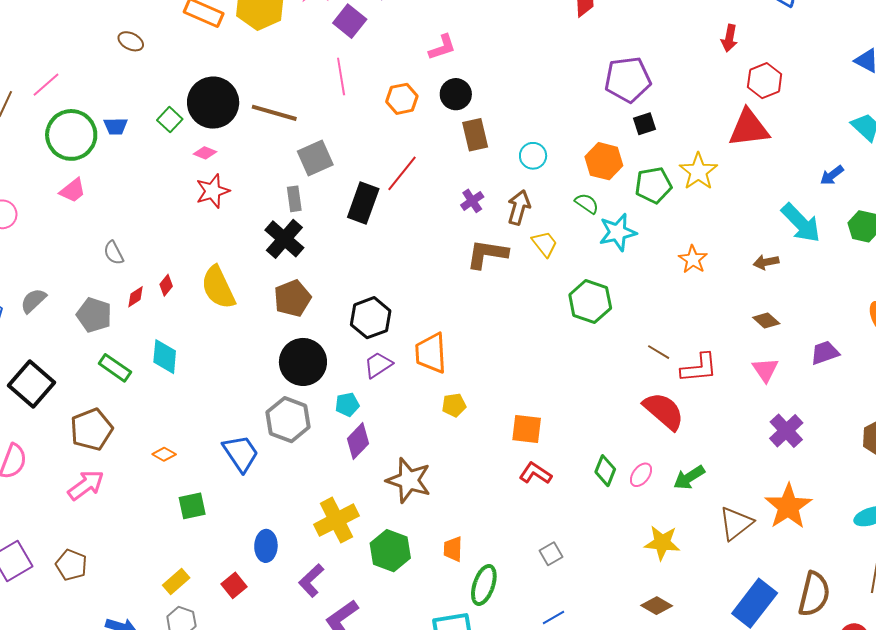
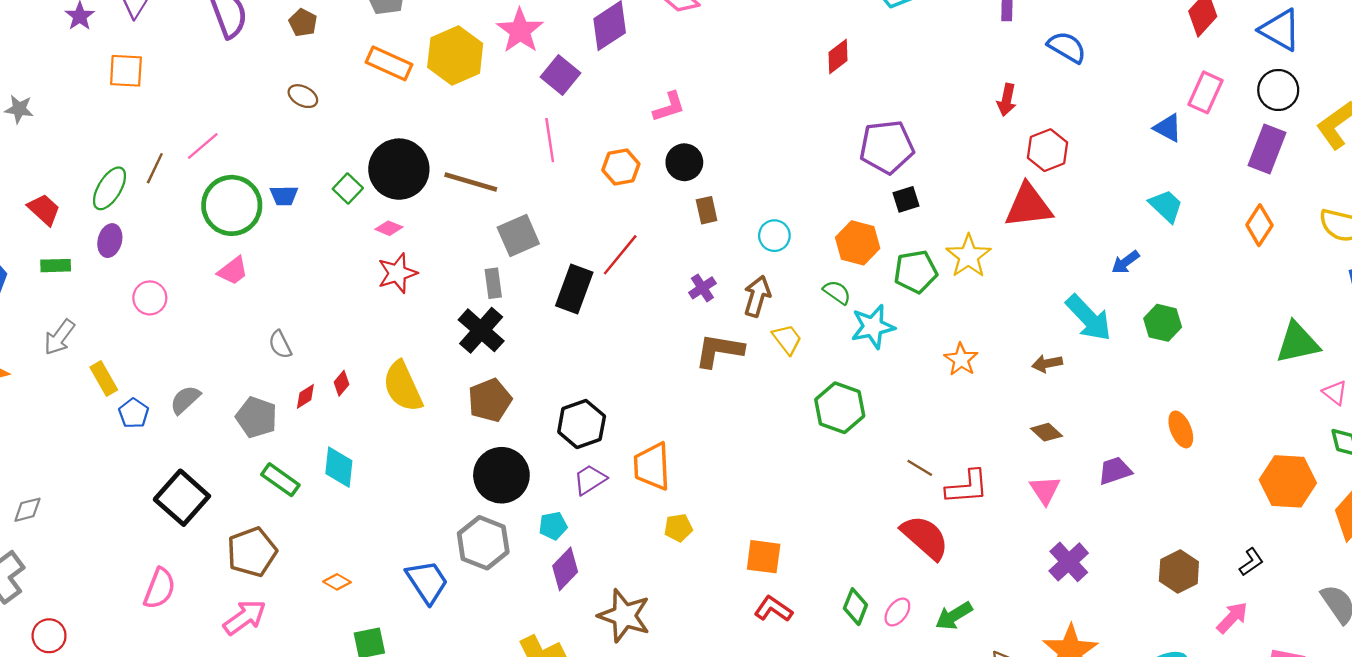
brown rectangle: (475, 135) -> (707, 210), size x0.7

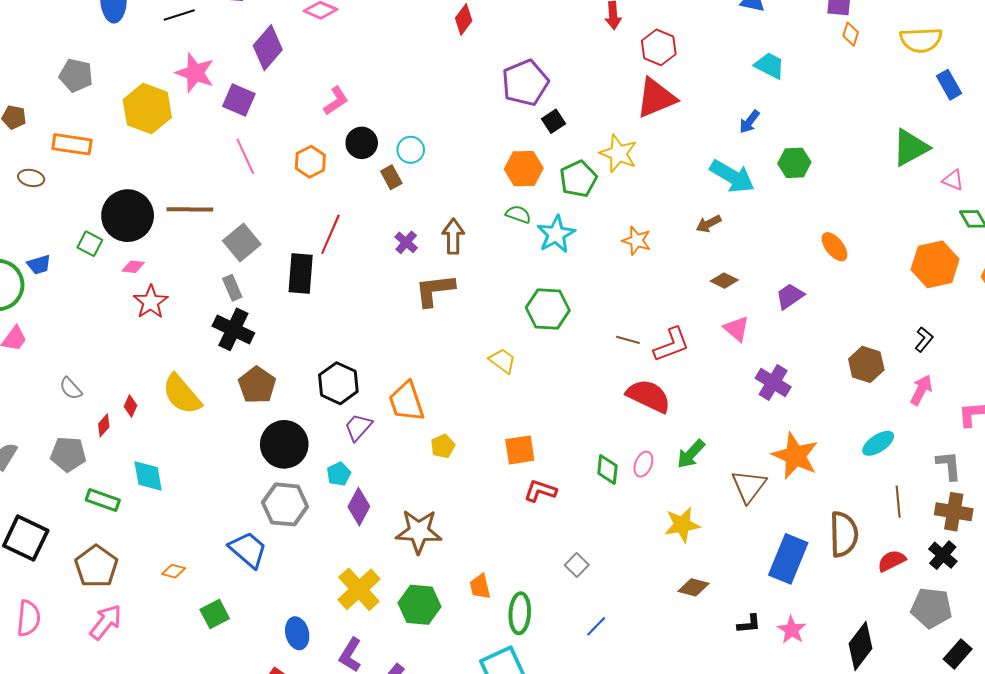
orange rectangle: (389, 63) -> (72, 144), moved
orange diamond: (1259, 225) -> (851, 34), moved, size x0.7
cyan circle: (774, 236) -> (411, 150), moved
yellow trapezoid: (787, 339) -> (502, 361), moved

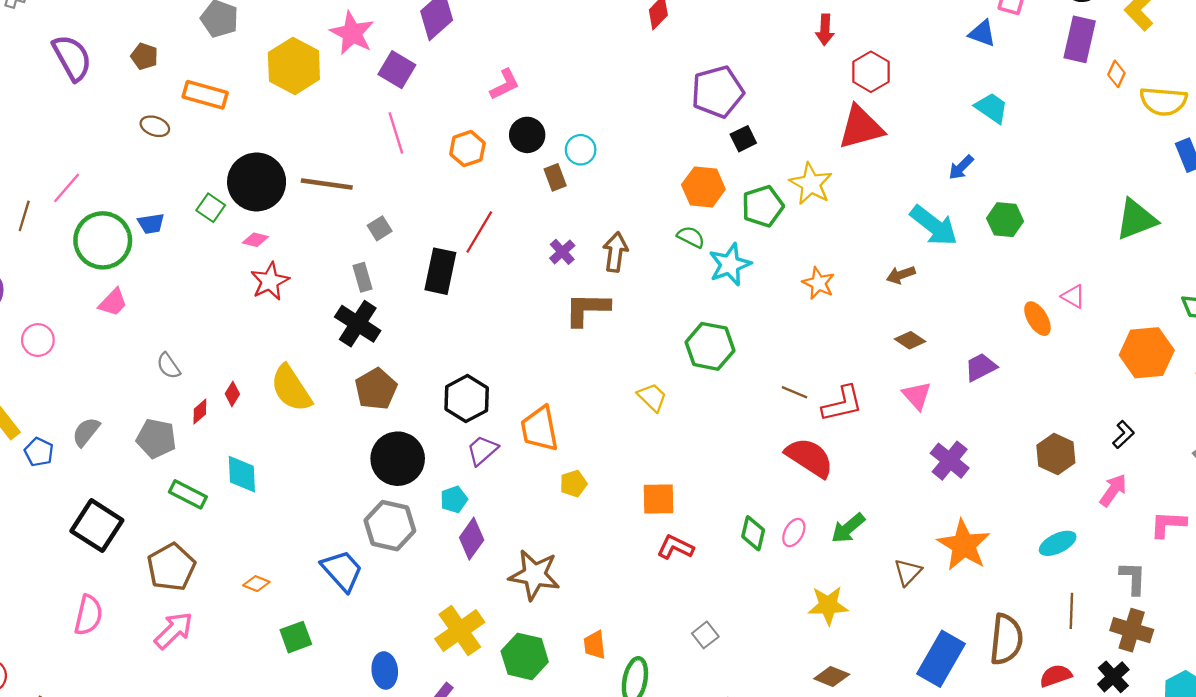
orange diamond: (851, 34) -> (1116, 74), moved
pink triangle: (953, 180) -> (1073, 296), moved
gray square: (242, 242) -> (380, 228), size x0.6
brown triangle: (749, 486) -> (908, 572), size x0.7

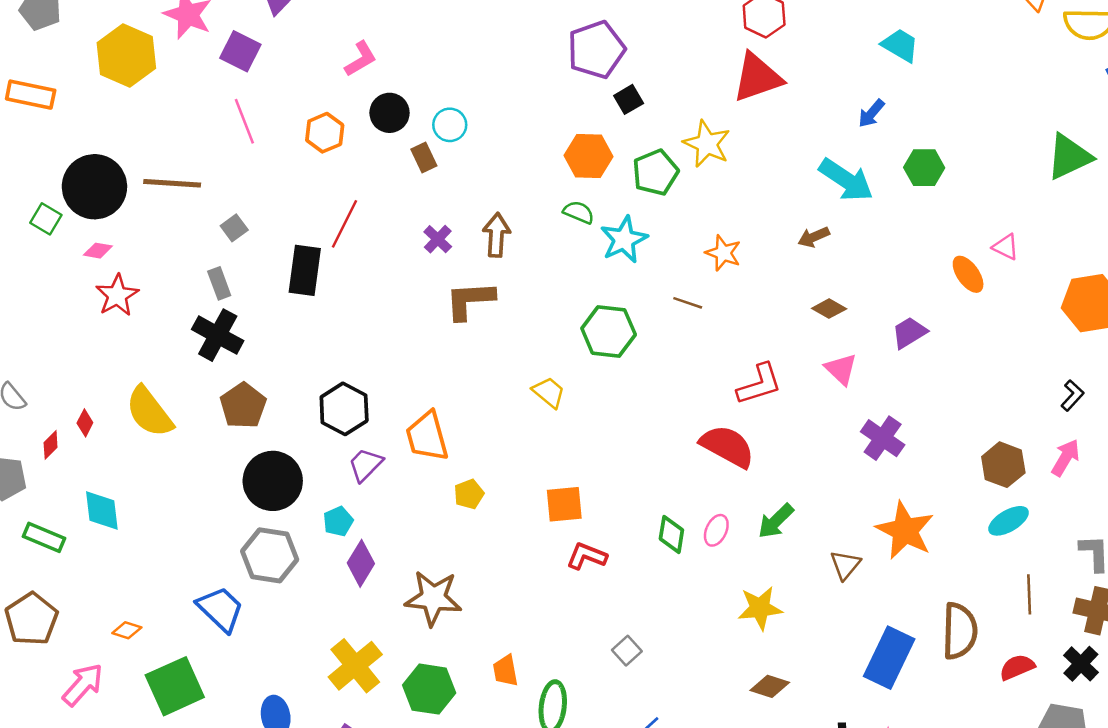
brown line: (795, 392) -> (688, 303), moved
brown hexagon: (1056, 454) -> (1003, 465), moved
pink arrow: (174, 630) -> (83, 685), moved
green square: (296, 637) -> (175, 686), size x1.6

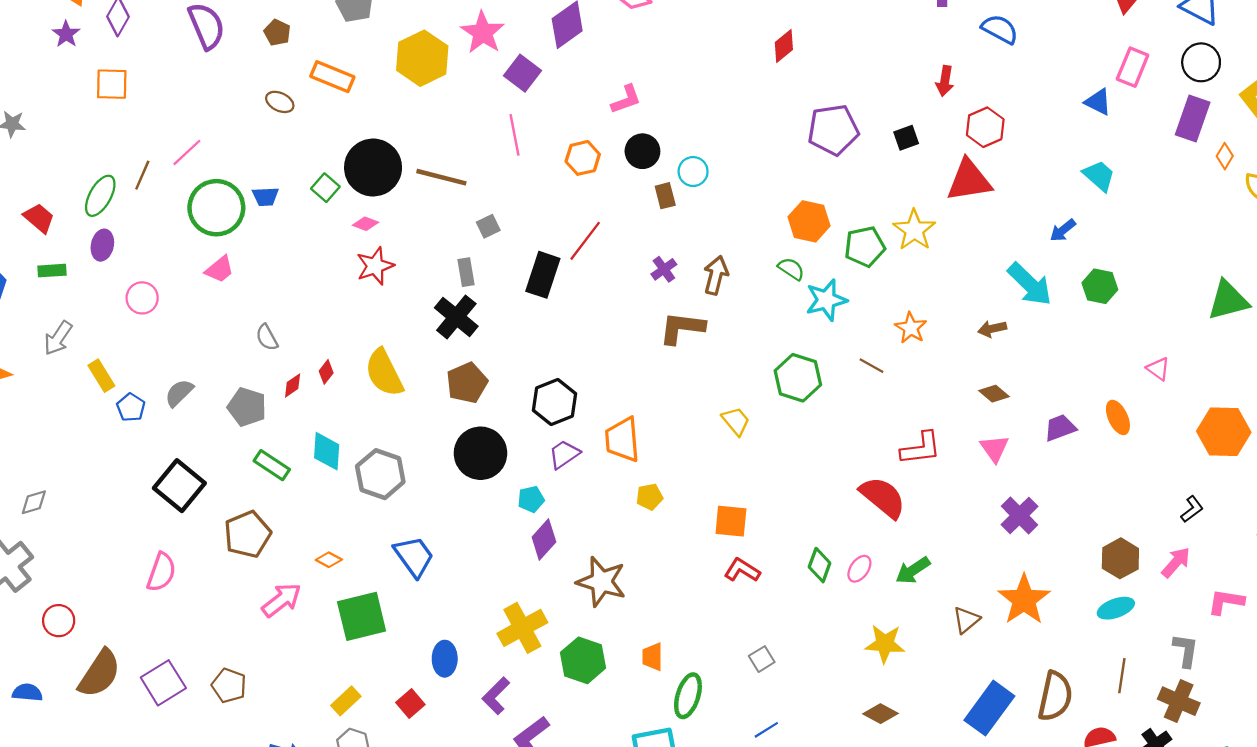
black square: (629, 99) -> (906, 138), moved
orange ellipse: (968, 274) -> (1118, 417), moved
gray hexagon: (270, 555) -> (380, 474), moved

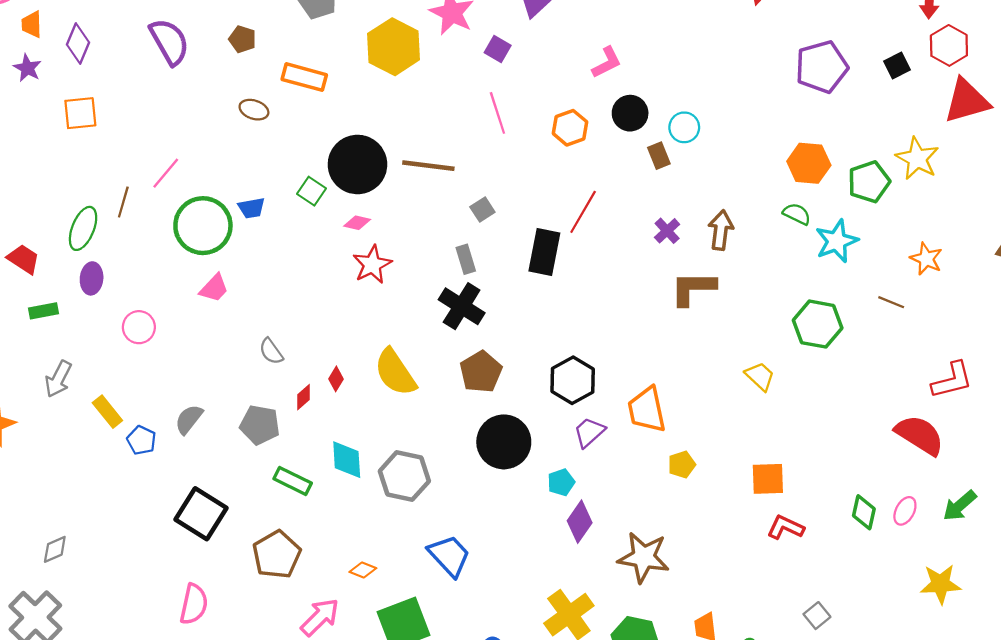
purple square: (522, 73) -> (498, 49), size x0.7
red hexagon: (985, 127) -> (949, 45), moved

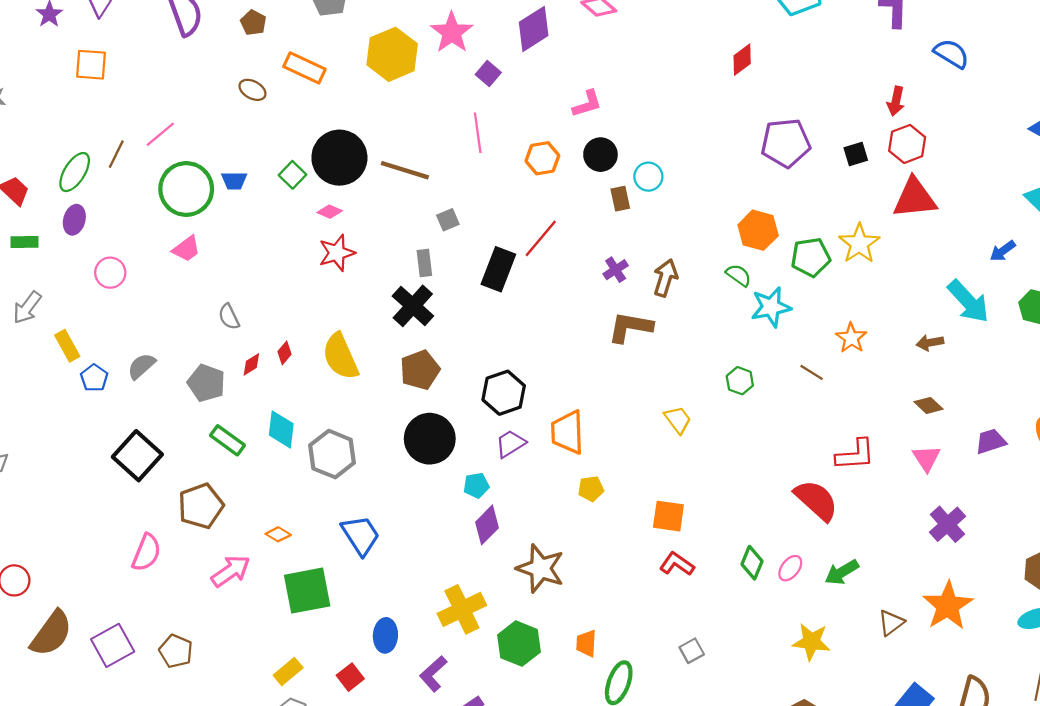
green hexagon: (818, 324) -> (740, 381), size x0.6
pink semicircle: (194, 604) -> (146, 553), moved

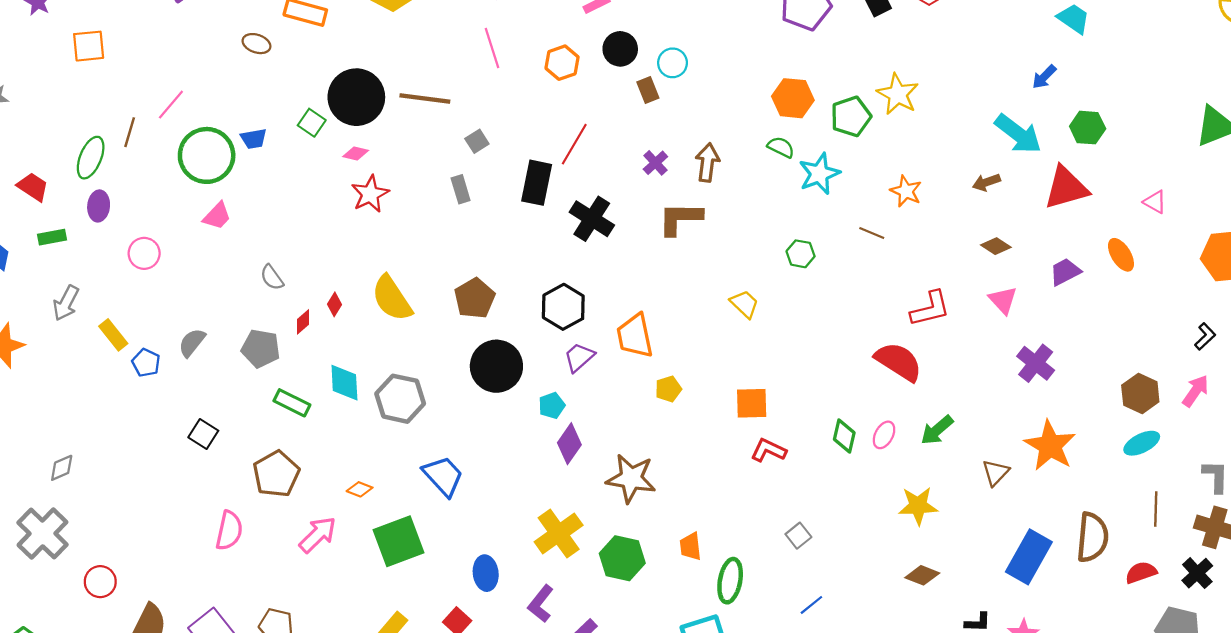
red triangle: (915, 198) -> (1066, 188), moved
black cross: (413, 306) -> (592, 219), moved
black square: (137, 456) -> (203, 434), size x0.6

